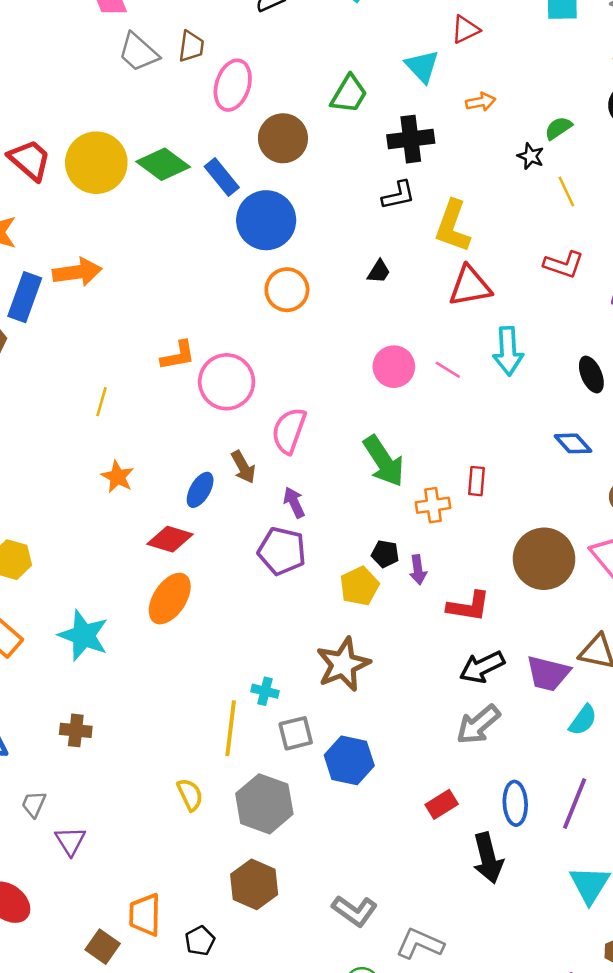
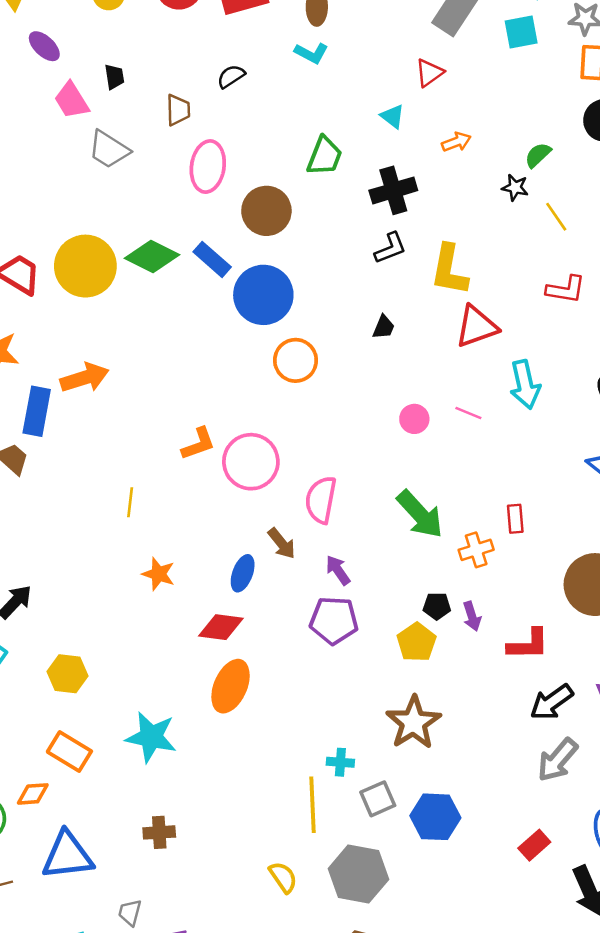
brown trapezoid: (191, 46) -> (178, 110), moved
cyan triangle: (422, 66) -> (393, 116), size x0.7
pink circle: (394, 367) -> (414, 419), size x0.7

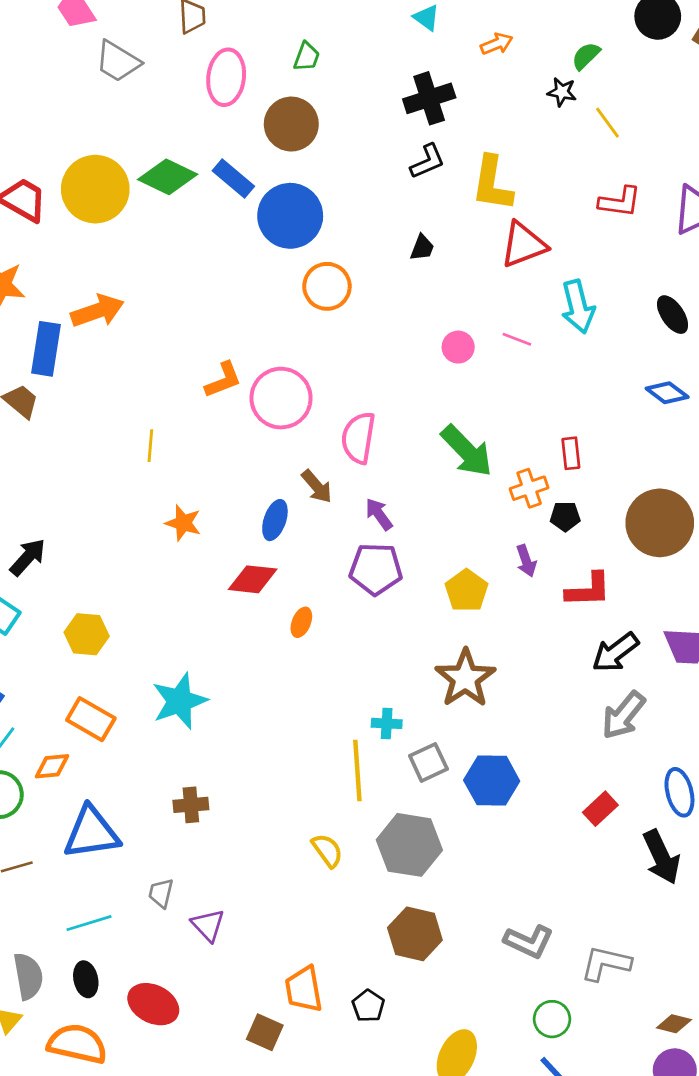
green trapezoid: (325, 156) -> (307, 57), moved, size x0.7
black pentagon: (437, 606) -> (565, 516), moved
orange ellipse: (231, 686) -> (301, 622), moved, size x0.5
cyan star: (151, 737) -> (180, 701), turned -30

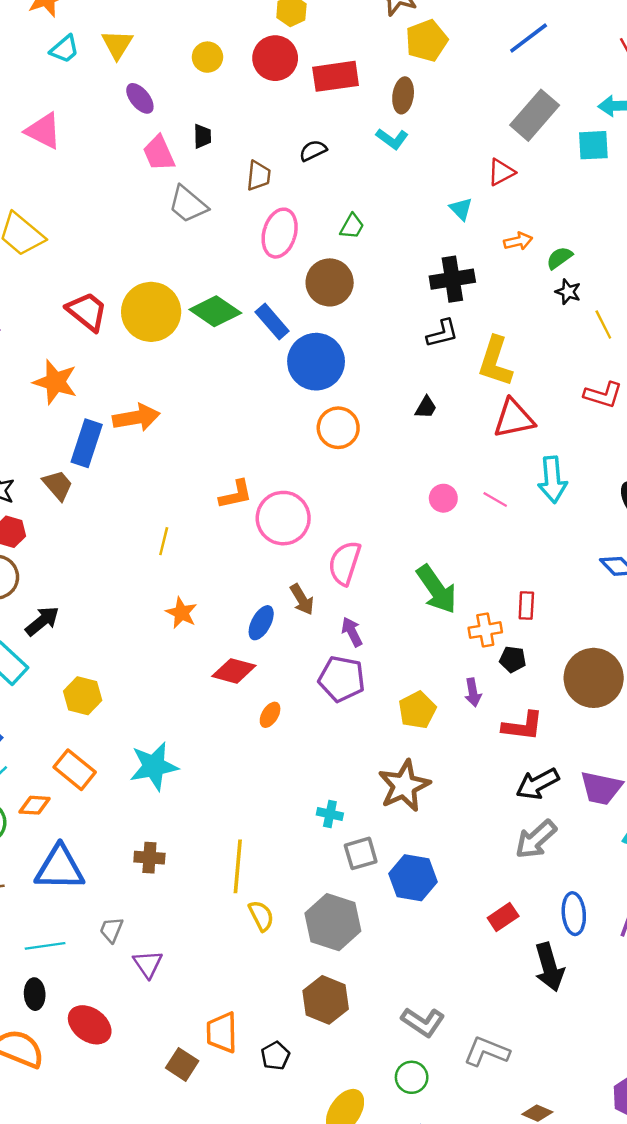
green semicircle: (586, 56) -> (559, 258), moved
yellow line: (357, 771) -> (238, 866), moved
green circle: (552, 1019) -> (412, 1077), moved

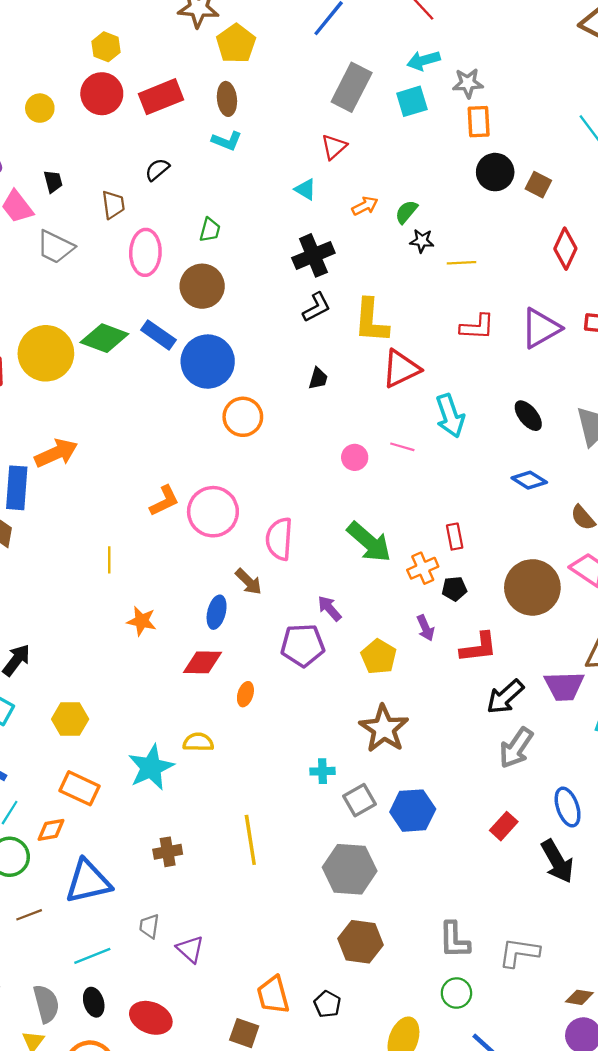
yellow line: (603, 325) -> (461, 263), turned -52
purple arrow: (352, 632) -> (329, 608), moved
yellow semicircle: (261, 916) -> (198, 742), moved, turned -48
gray L-shape: (423, 1022) -> (454, 940), turned 69

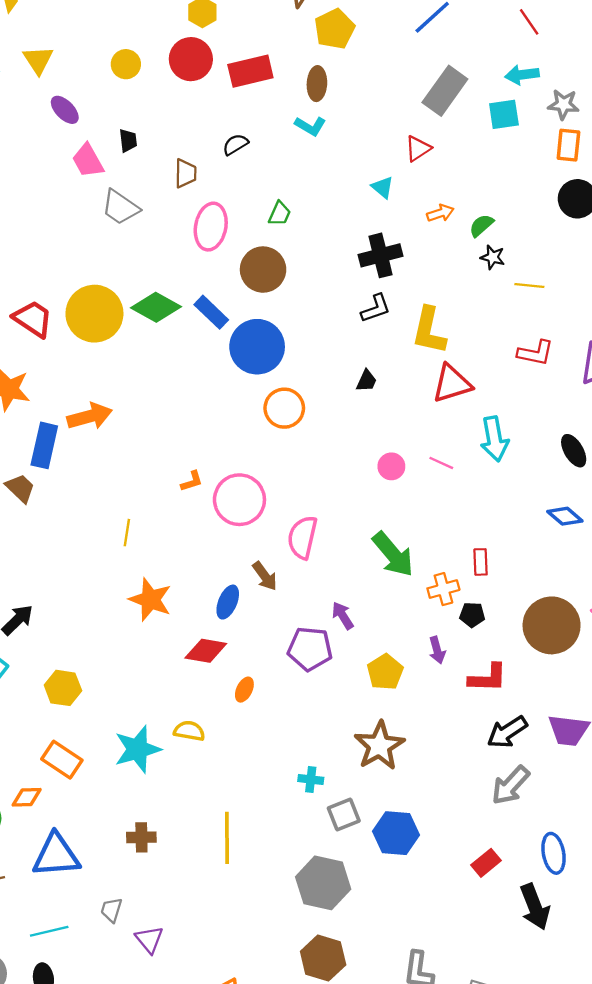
orange L-shape: (164, 501) -> (192, 481), size x0.7
orange star: (142, 621) -> (150, 600), size x1.4

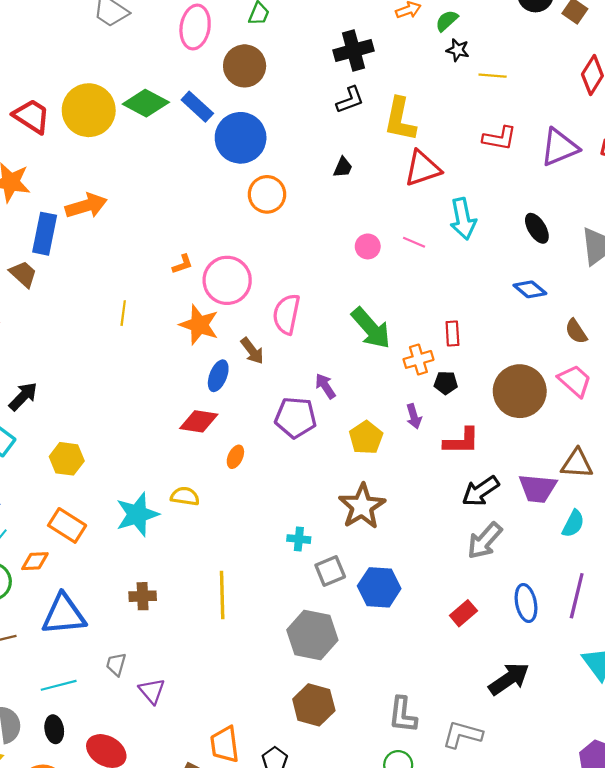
orange star: (150, 600) -> (199, 325), moved
black arrow: (535, 907) -> (509, 679), moved, turned -102

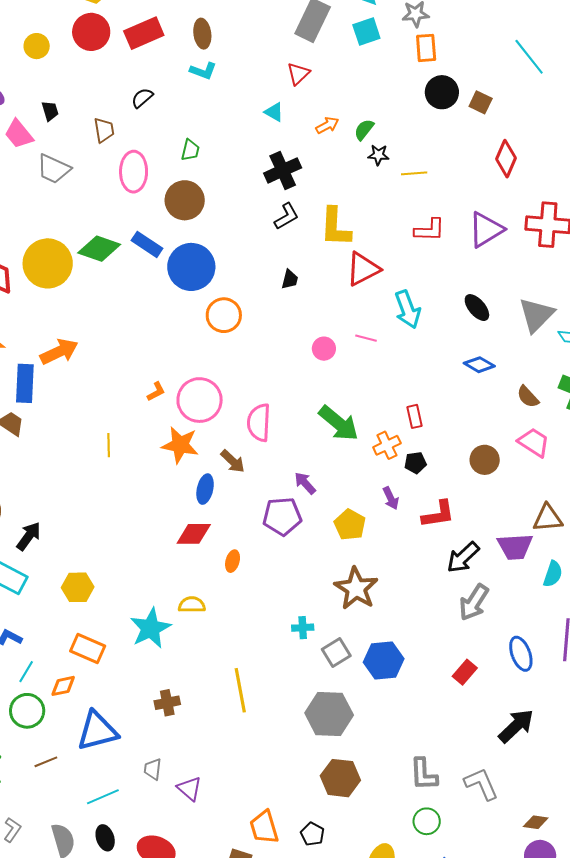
brown circle: (520, 391) -> (485, 460), size x0.6
gray L-shape: (462, 735) -> (481, 784), turned 60

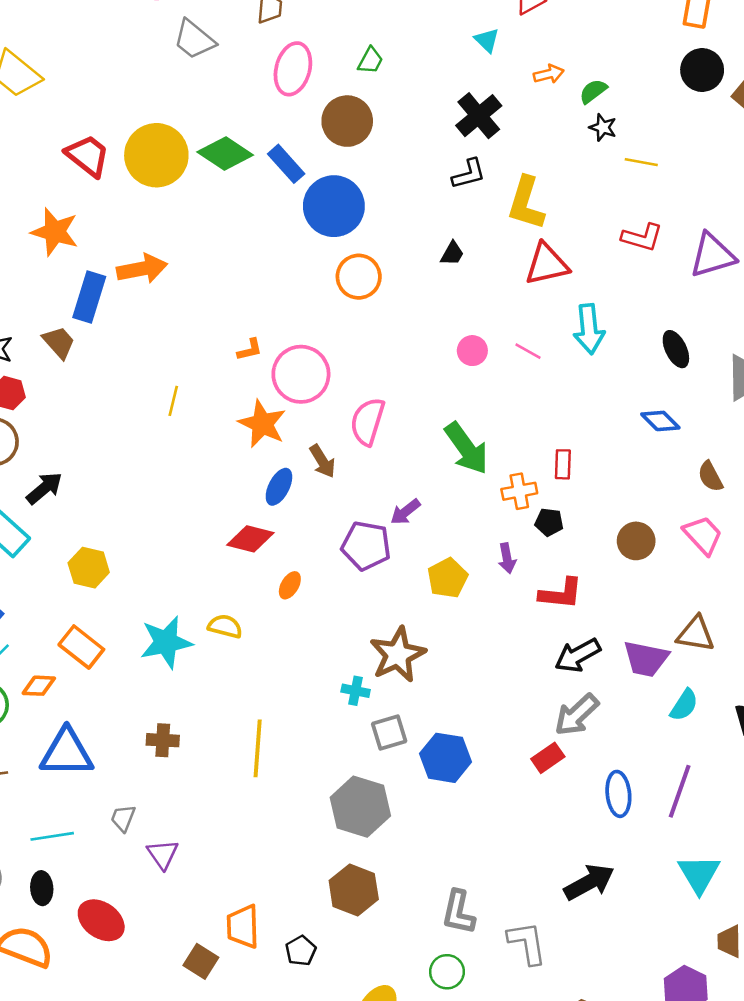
black cross: (283, 170) -> (479, 116), turned -30
purple arrow: (305, 483) -> (405, 512), turned -100
brown star: (356, 588) -> (398, 655), moved
red rectangle: (465, 672) -> (548, 758), moved

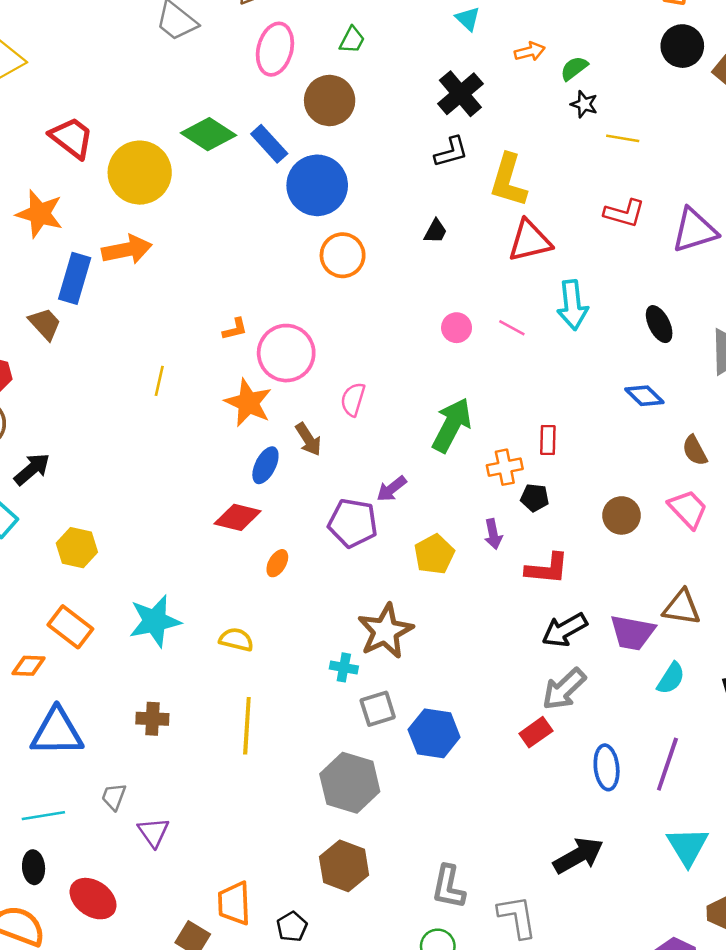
yellow circle: (156, 155) -> (140, 173), moved
pink semicircle: (368, 422) -> (353, 399), size x0.7
green arrow: (466, 448) -> (452, 425), turned -116
yellow semicircle: (225, 626) -> (236, 640), moved

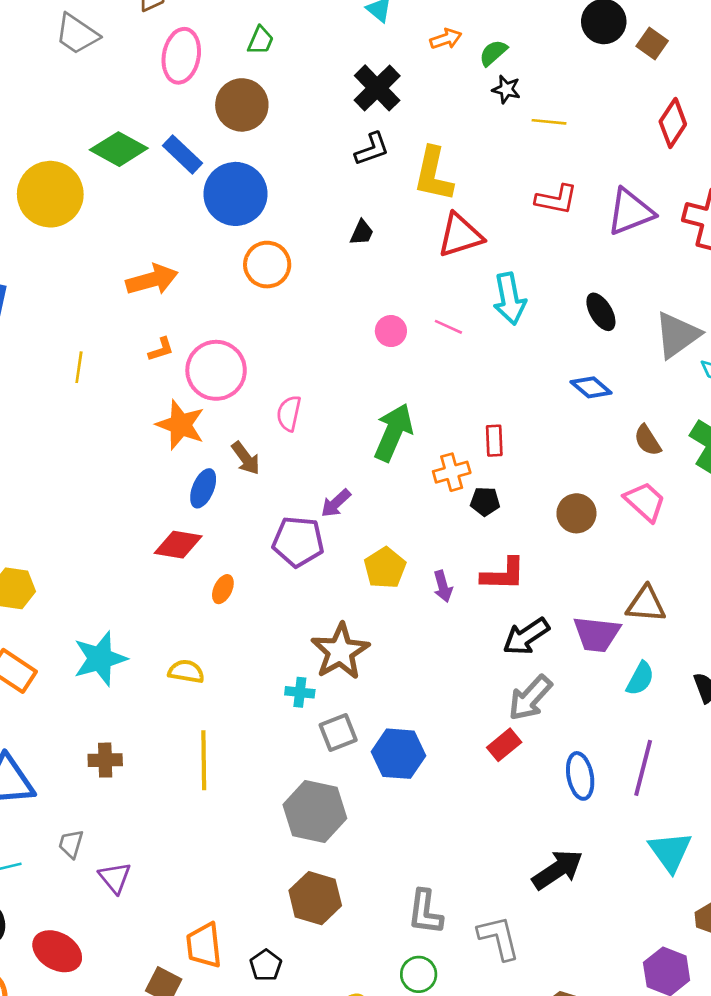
orange arrow: (127, 250) -> (152, 280), moved
yellow line: (159, 381) -> (79, 367), moved
purple arrow: (493, 534) -> (443, 586), moved

